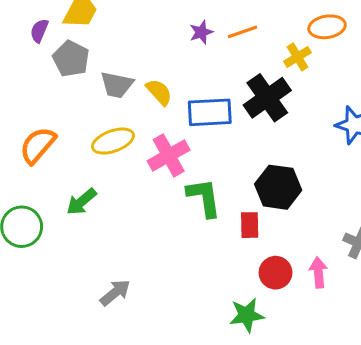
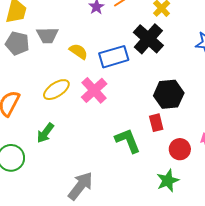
gray trapezoid: (117, 85) -> (47, 35), moved
green L-shape: (204, 198) -> (128, 141), moved
gray arrow: (115, 293) -> (80, 186), size x1.4

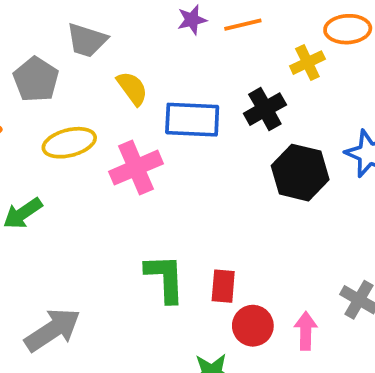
black cross: (148, 39) -> (265, 109), size x0.7
gray pentagon: (17, 43) -> (36, 79), moved
black hexagon: (169, 94) -> (300, 173), moved
red rectangle: (156, 123) -> (223, 286), moved

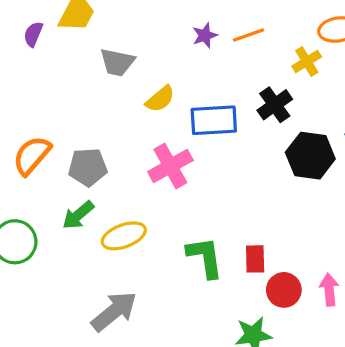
gray pentagon: (36, 79) -> (88, 167), moved, turned -30
yellow semicircle: (132, 88) -> (160, 99), turned 92
yellow ellipse: (69, 143) -> (124, 236), moved

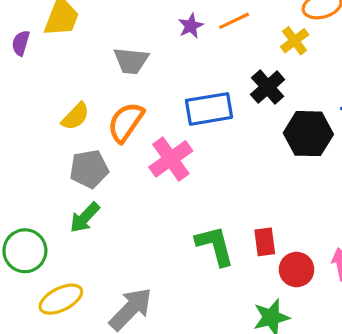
gray trapezoid: (117, 62) -> (131, 61), moved
yellow semicircle: (160, 99) -> (75, 116), moved
orange semicircle: (32, 155) -> (126, 122), moved
yellow ellipse: (124, 236) -> (61, 299), moved

